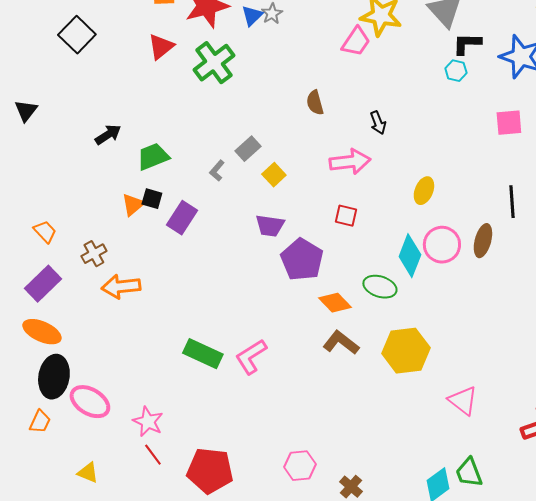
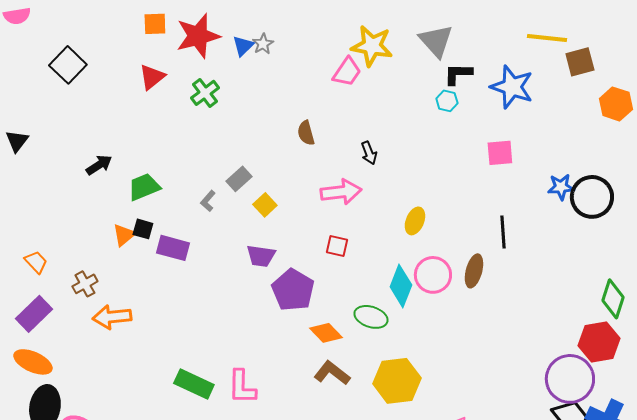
green cross: (214, 63) -> (205, 93), size x0.7
purple rectangle: (182, 218) -> (173, 248), turned 72
pink L-shape: (251, 357) -> (242, 387), turned -57

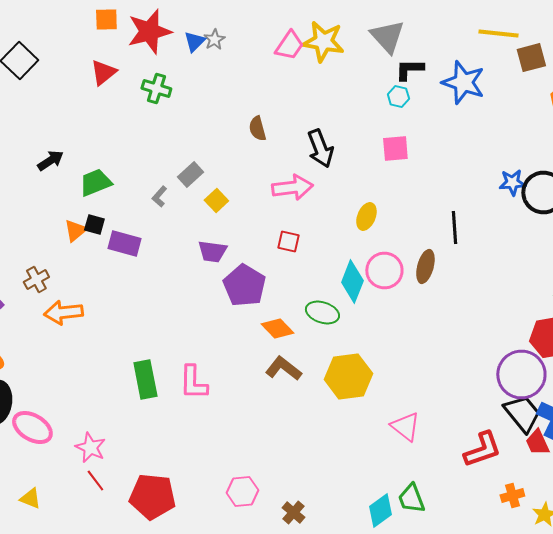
pink trapezoid: (347, 72) -> (289, 46), moved
green cross: (205, 93) -> (156, 88), turned -36
black arrow: (369, 153) -> (320, 148), size x1.6
pink square: (500, 153) -> (395, 148), moved
green rectangle: (194, 384) -> (145, 380), turned 54

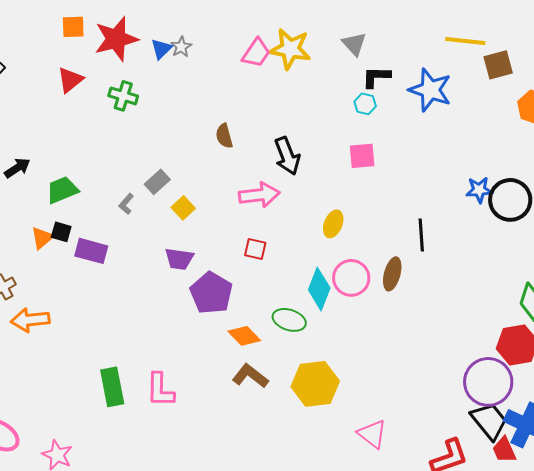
gray triangle: (387, 36) -> (354, 44), size x0.7

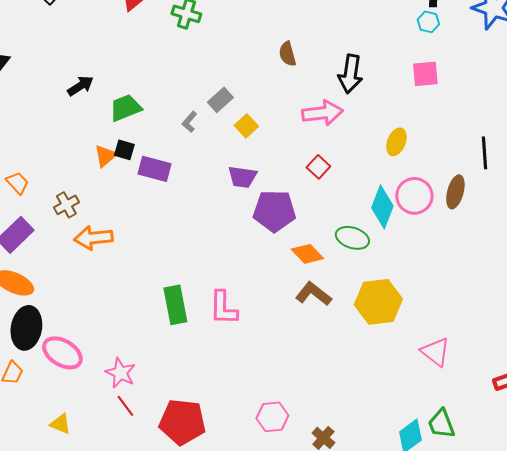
black arrow: (287, 156) -> (350, 74), turned 30
red square: (255, 249) -> (318, 167), turned 30
purple pentagon: (211, 293) -> (274, 211), turned -30

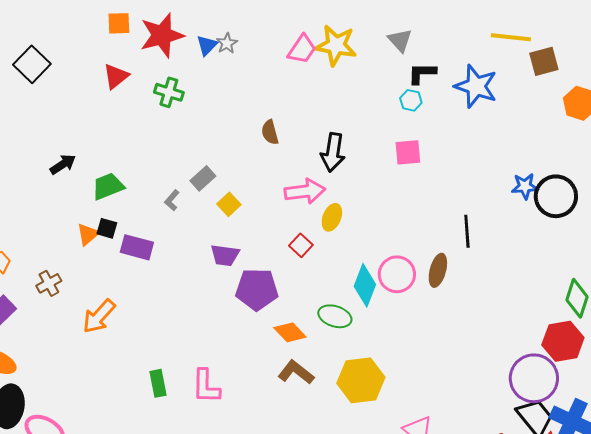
yellow ellipse: (396, 142) -> (332, 217), moved
orange arrow: (93, 238) -> (99, 316), moved, turned -42
green rectangle: (175, 305) -> (158, 383), size x0.7

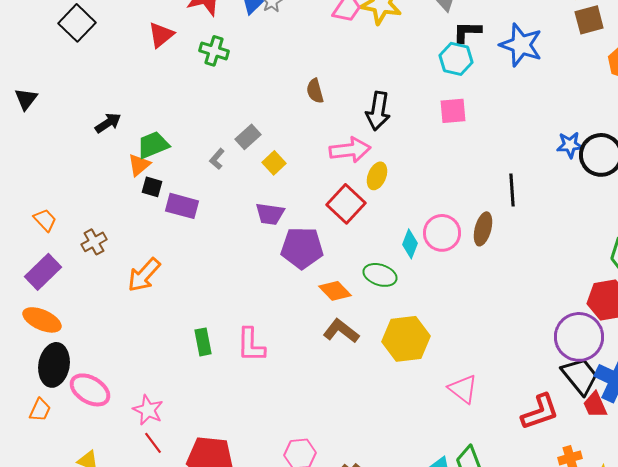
cyan hexagon: (411, 100) -> (456, 59), size x1.5
orange triangle: (88, 234) -> (139, 165), moved
red square: (301, 245) -> (346, 204), size x1.6
cyan diamond: (365, 285) -> (410, 244), size x0.7

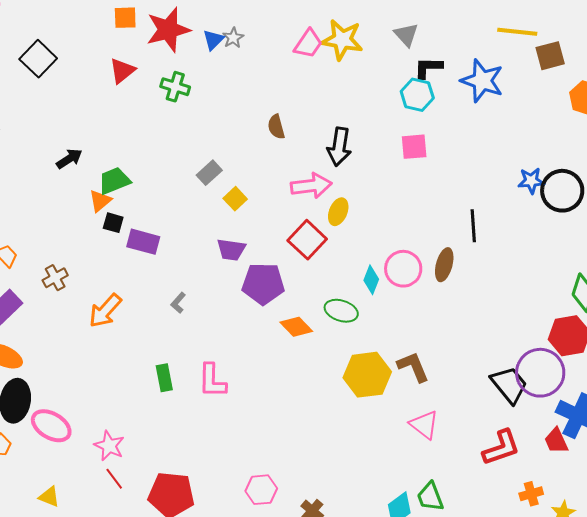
gray L-shape: (217, 159) -> (178, 303), moved
brown L-shape: (341, 331) -> (413, 367), moved, turned 30
black trapezoid: (580, 376) -> (509, 385), moved

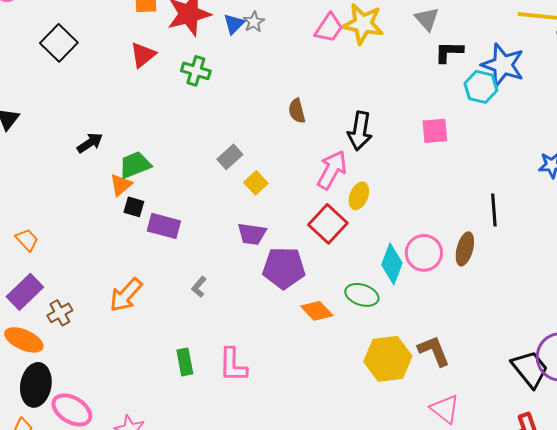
cyan hexagon: (417, 95) -> (481, 87), moved
pink arrow: (311, 186) -> (332, 170), turned -54
brown cross: (55, 278) -> (60, 313), moved
cyan diamond: (371, 280) -> (392, 264), size x1.4

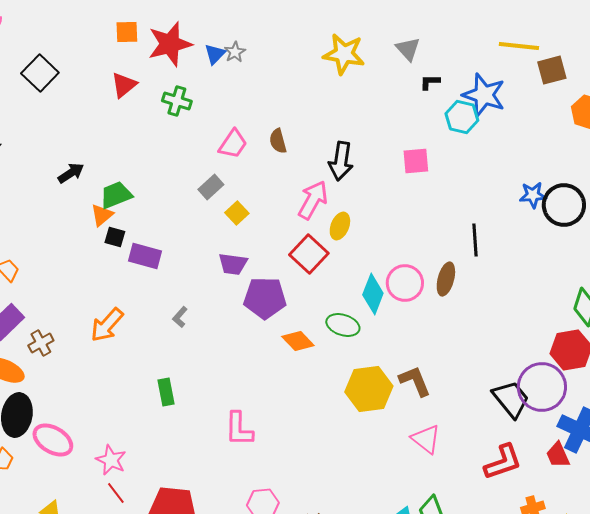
pink trapezoid: (329, 28) -> (233, 144), moved
black L-shape: (449, 52) -> (430, 82), size x0.7
pink L-shape: (233, 365) -> (239, 429), moved

